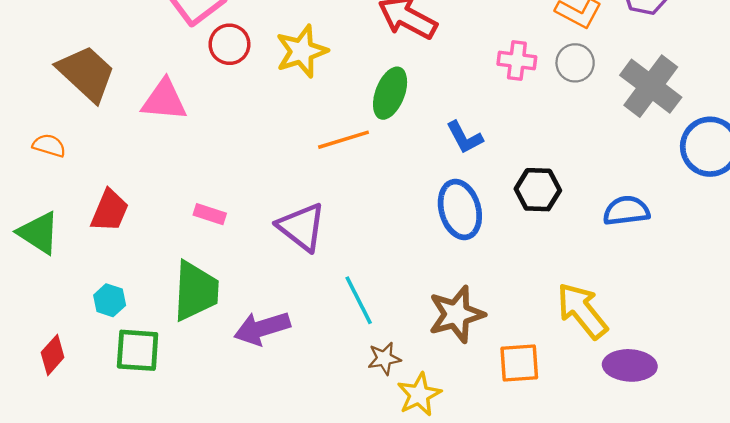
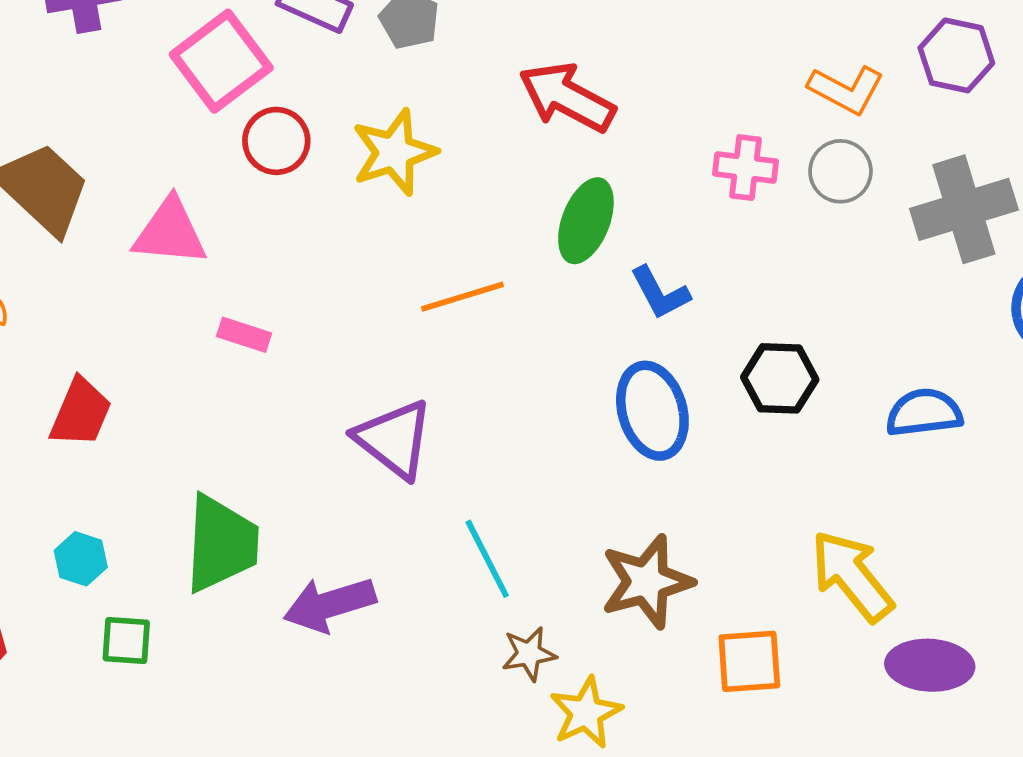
gray cross: (651, 86) -> (964, 209), turned 36
green ellipse: (390, 93) -> (586, 221), moved
pink rectangle: (210, 214) -> (244, 335), moved
green square: (138, 350) -> (126, 640), size x0.7

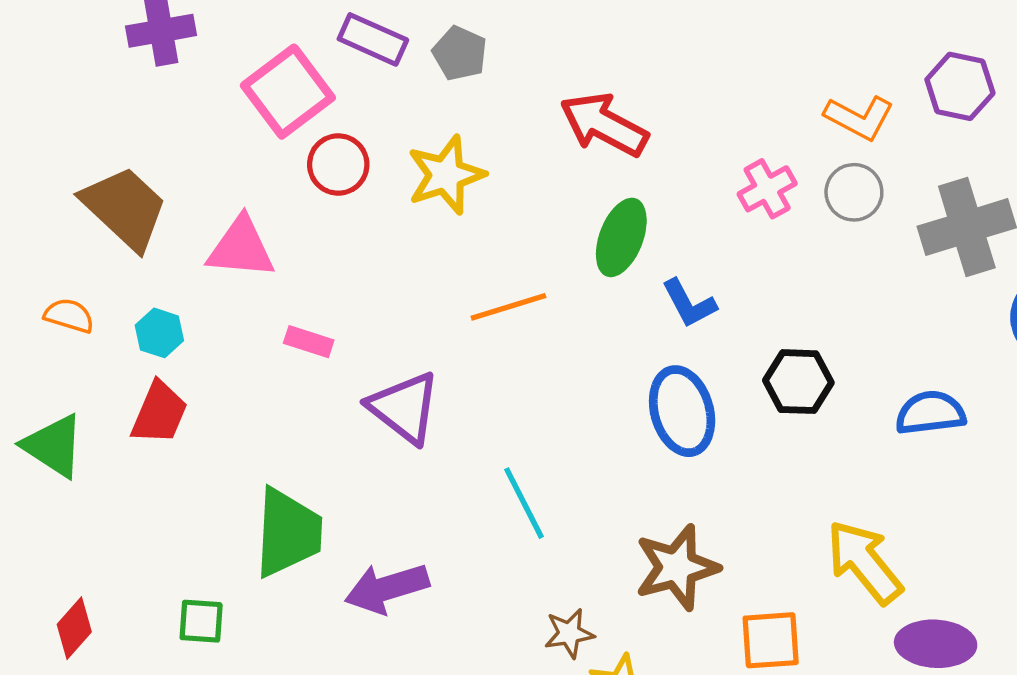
pink cross: (745, 168) -> (767, 189), turned -36
purple triangle: (394, 439) -> (404, 408), moved
cyan hexagon: (81, 559) -> (159, 333), moved
cyan line: (487, 559) -> (524, 503), moved

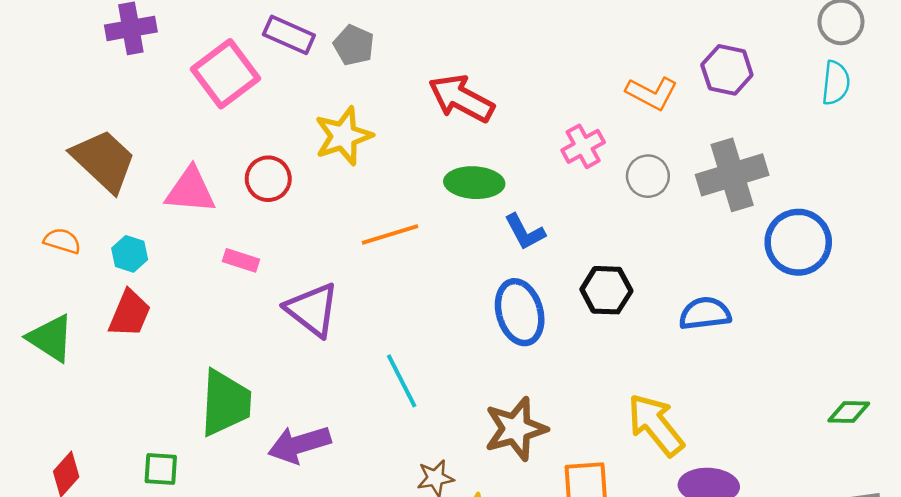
red circle: (338, 164) -> (268, 179), moved
gray circle: (854, 192) -> (648, 176), moved
green ellipse: (621, 237) -> (474, 183), turned 72

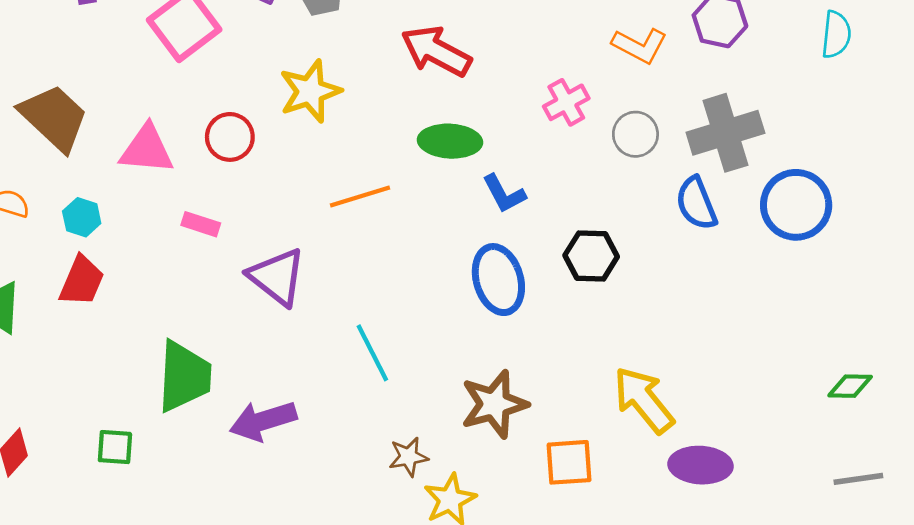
blue semicircle: (705, 313) -> (696, 203), moved, turned -105

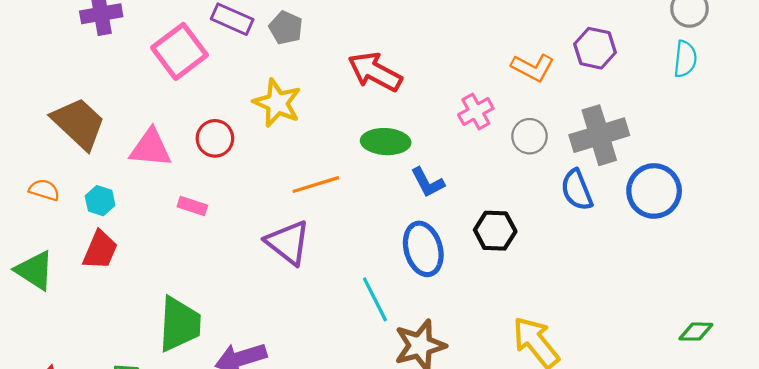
yellow star: (310, 91) -> (277, 103), turned -30
purple triangle: (277, 277) -> (288, 243), moved
cyan line: (372, 353) -> (375, 299), moved

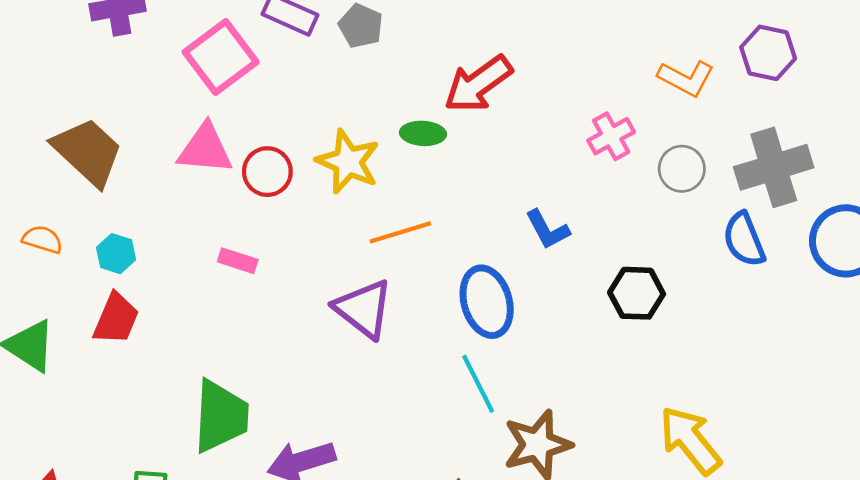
red arrow: (375, 72) -> (478, 84), turned -64
yellow star: (277, 103) -> (348, 162), moved
green ellipse: (386, 142) -> (423, 133), moved, size x0.7
pink triangle: (151, 148) -> (205, 149), moved
blue ellipse: (423, 249) -> (487, 302), moved

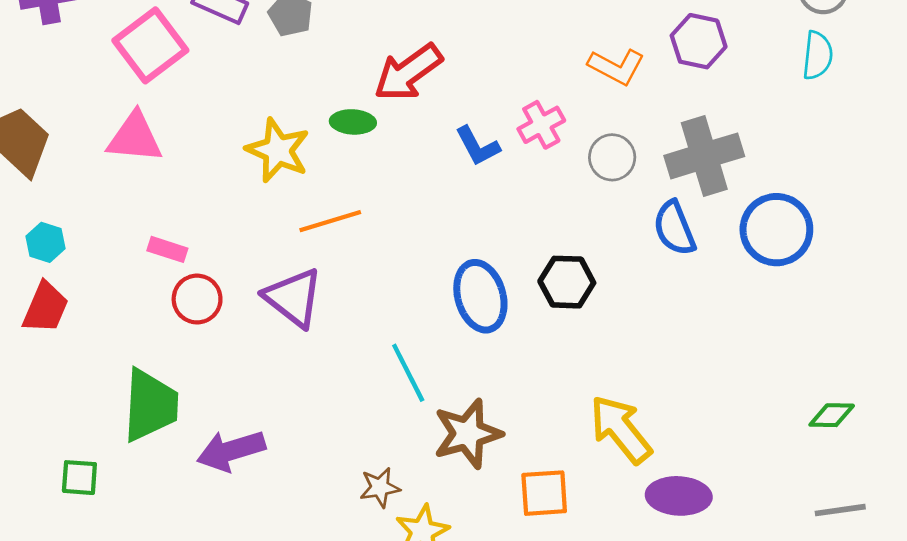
red circle: (267, 172) -> (197, 299), moved
blue L-shape: (547, 230) -> (478, 146), moved
blue ellipse: (487, 302) -> (480, 296), moved

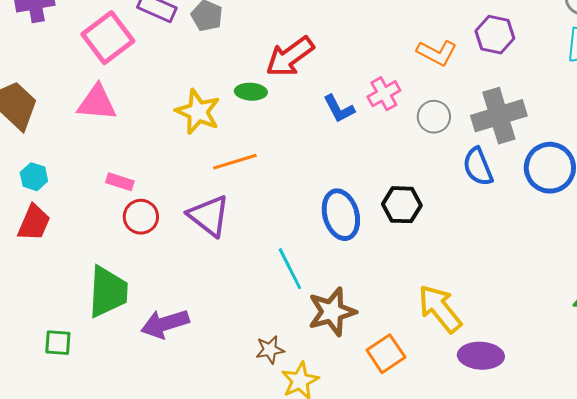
orange square: (544, 493) -> (386, 354), turned -30

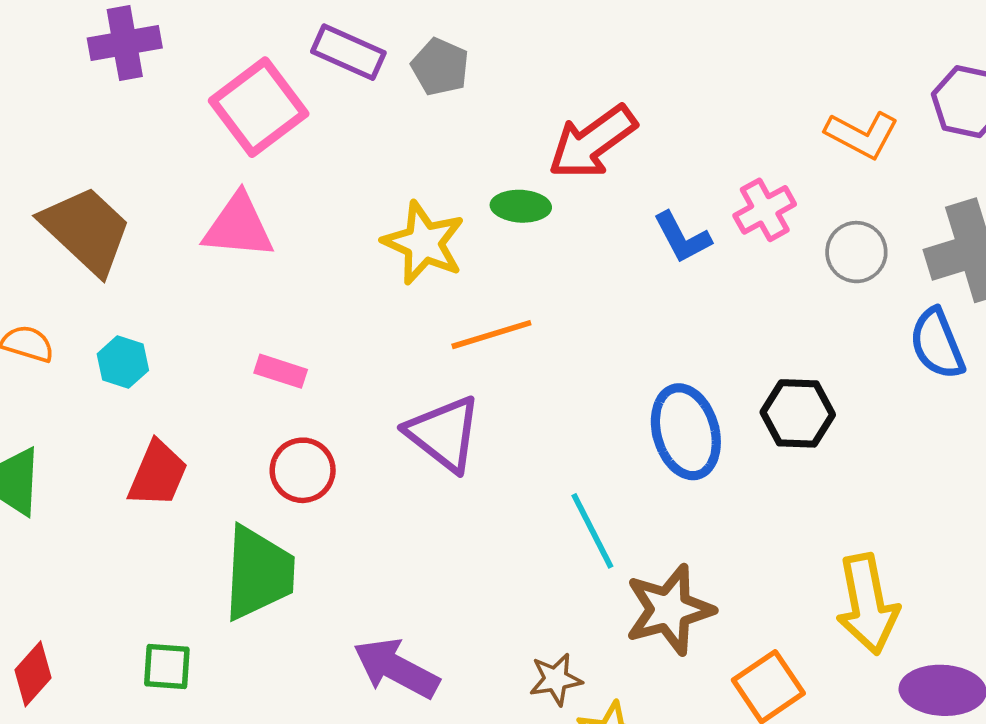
red circle: (141, 217) -> (303, 470), moved
red trapezoid: (34, 223) -> (158, 474), moved
yellow arrow: (440, 309) -> (867, 604), turned -152
purple arrow: (165, 324) -> (396, 668), moved, turned 45

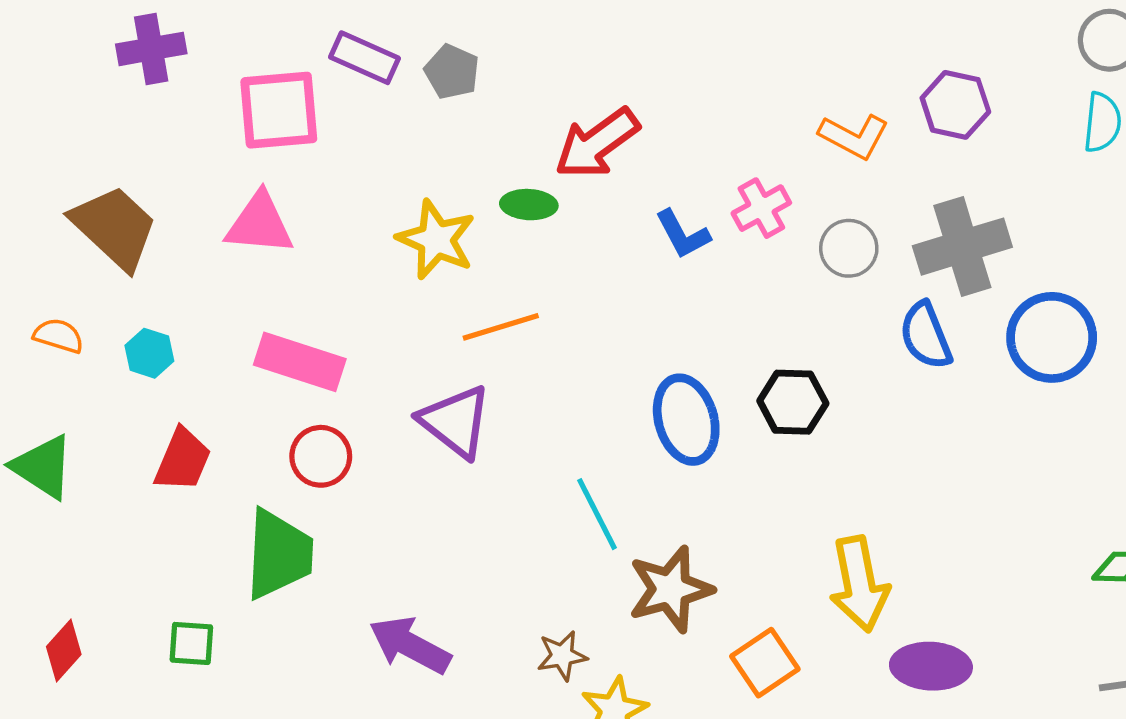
pink square: (259, 107) -> (279, 110), turned 32
pink rectangle: (281, 371) -> (300, 362), size x1.8

